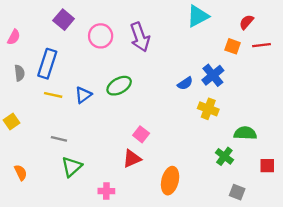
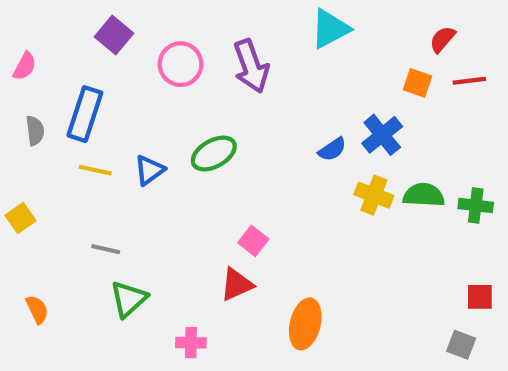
cyan triangle: (198, 16) -> (330, 29), moved
green semicircle: (245, 133) -> (424, 195), moved
green cross: (224, 156) -> (476, 205), moved, turned -30
gray square: (237, 192) -> (461, 345), moved

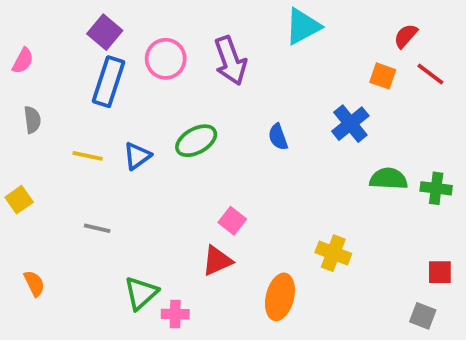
red line: (469, 81) -> (430, 74), turned 44
blue rectangle: (85, 114) -> (109, 82), moved
blue semicircle: (332, 149) -> (278, 137), moved, turned 104
yellow cross: (374, 195) -> (333, 253), moved
green triangle: (129, 299) -> (141, 293), moved

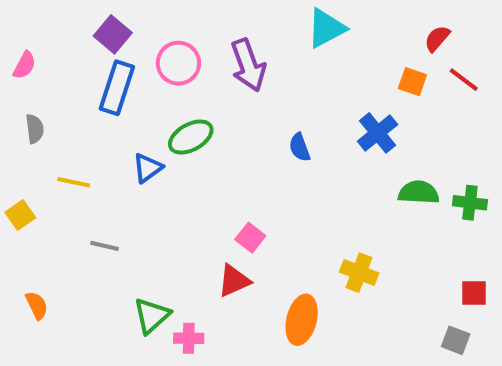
green ellipse: (196, 141) -> (191, 137), moved
yellow line: (88, 156) -> (74, 182), moved

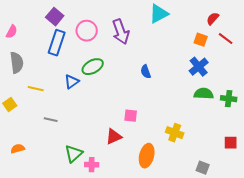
gray semicircle: (35, 129) -> (17, 63), size x1.5
blue cross: (378, 133) -> (199, 67), moved
pink square: (250, 238) -> (131, 116), moved, turned -32
orange semicircle: (37, 305) -> (18, 149), turned -80
gray square: (456, 340) -> (203, 168), moved

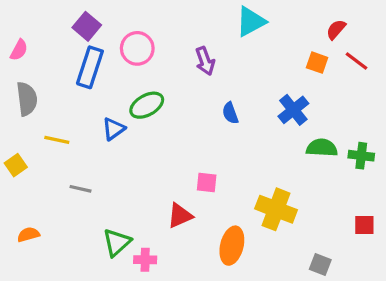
purple arrow: (121, 32) -> (205, 61), moved, size x0.7
blue cross: (199, 67) -> (293, 110), moved
yellow cross: (175, 133) -> (276, 209), size x1.4

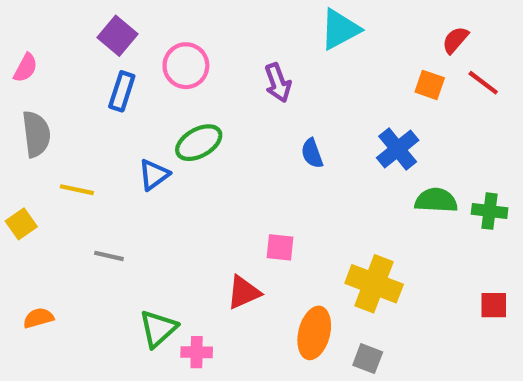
blue rectangle: (90, 67) -> (122, 91), size x0.7
gray square: (320, 265) -> (368, 359), moved

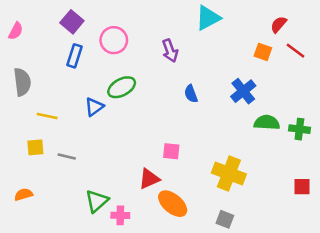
pink semicircle: (26, 68) -> (16, 31), moved
yellow square: (21, 224) -> (35, 147), moved, turned 30
orange ellipse: (314, 333) -> (173, 204), moved, turned -64

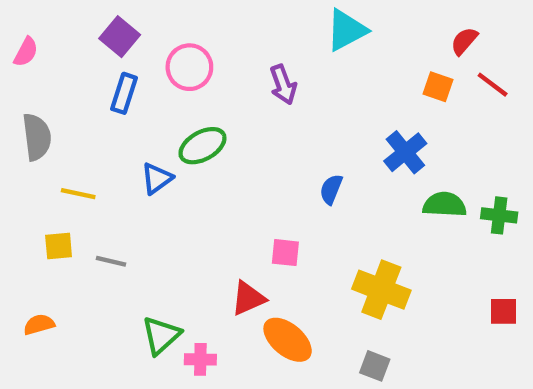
blue semicircle: (191, 94) -> (331, 189), moved, turned 42

